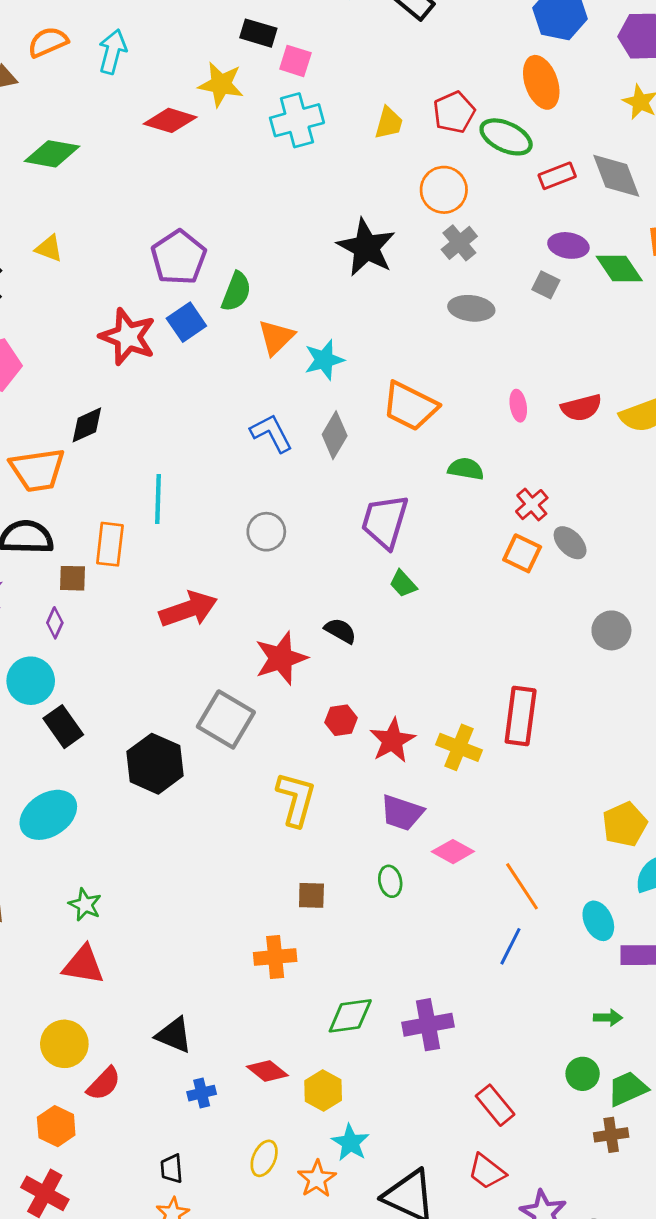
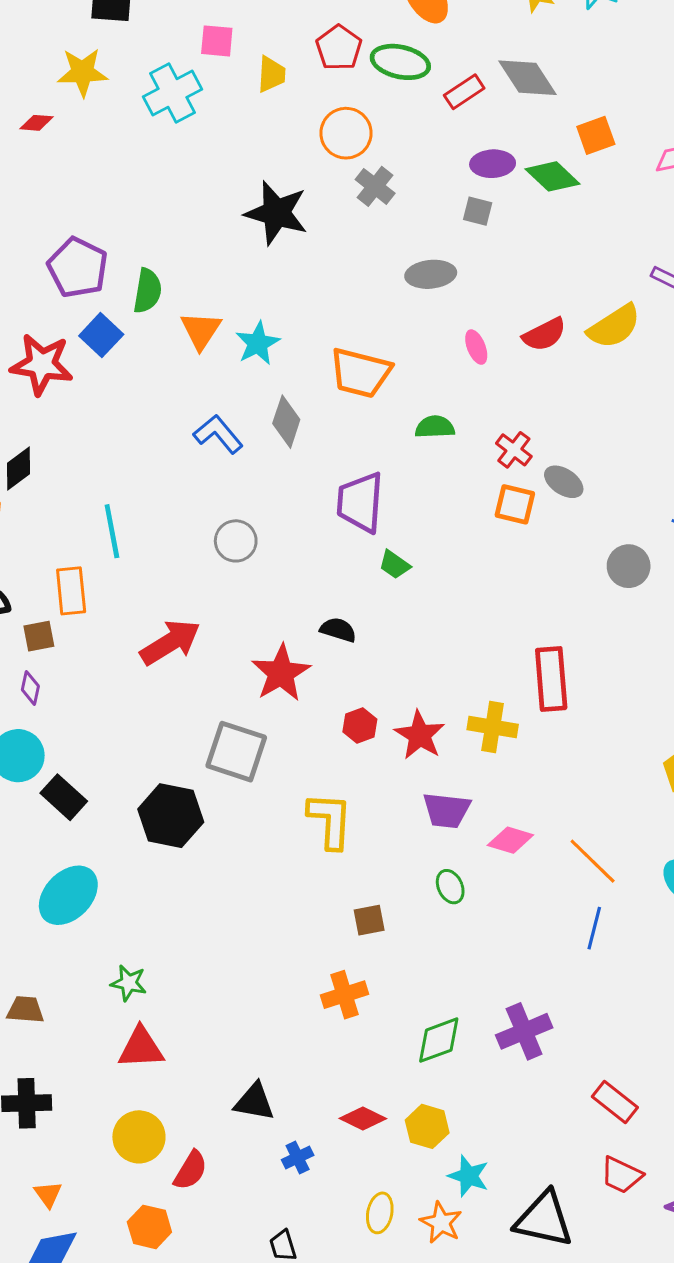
pink square: (295, 61) -> (217, 41), moved
red diamond: (170, 120) -> (37, 123), size x0.6
gray ellipse: (471, 308) -> (431, 274), moved

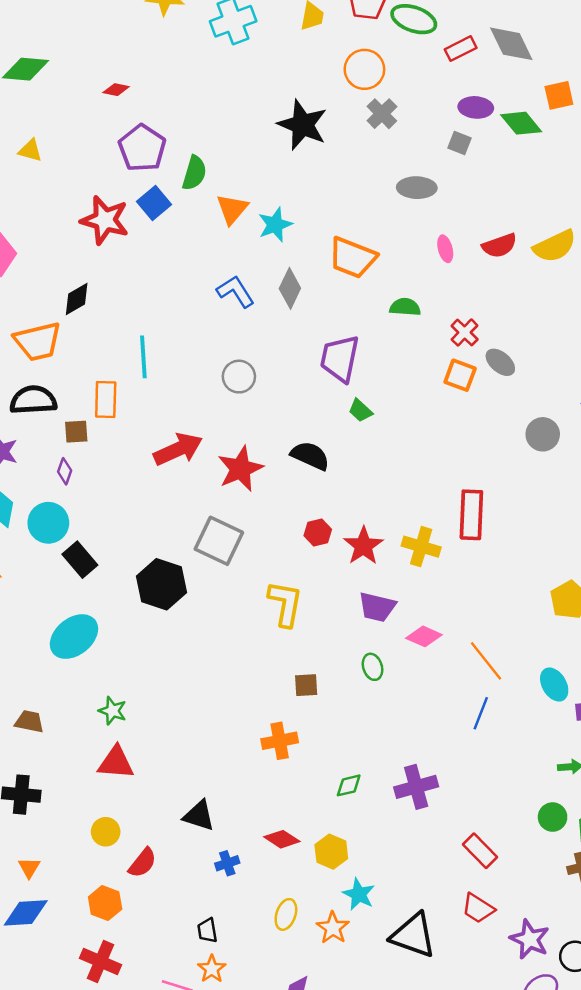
red diamond: (37, 123) -> (116, 90), moved
black semicircle: (338, 630) -> (310, 456), size x1.4
red star: (281, 673) -> (240, 469), moved
green diamond: (439, 1040) -> (349, 785), size x0.7
yellow circle: (139, 1137) -> (106, 832), size x0.7

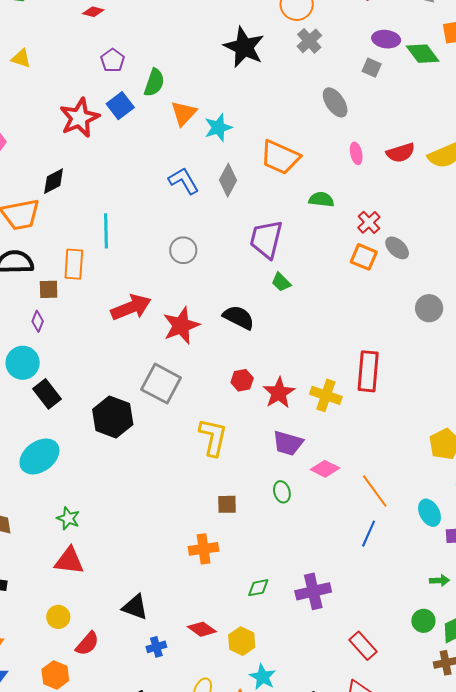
purple pentagon: (142, 148) -> (113, 60), size x0.6
gray ellipse: (417, 188) -> (335, 102), turned 52
red star: (105, 220) -> (79, 118), turned 30

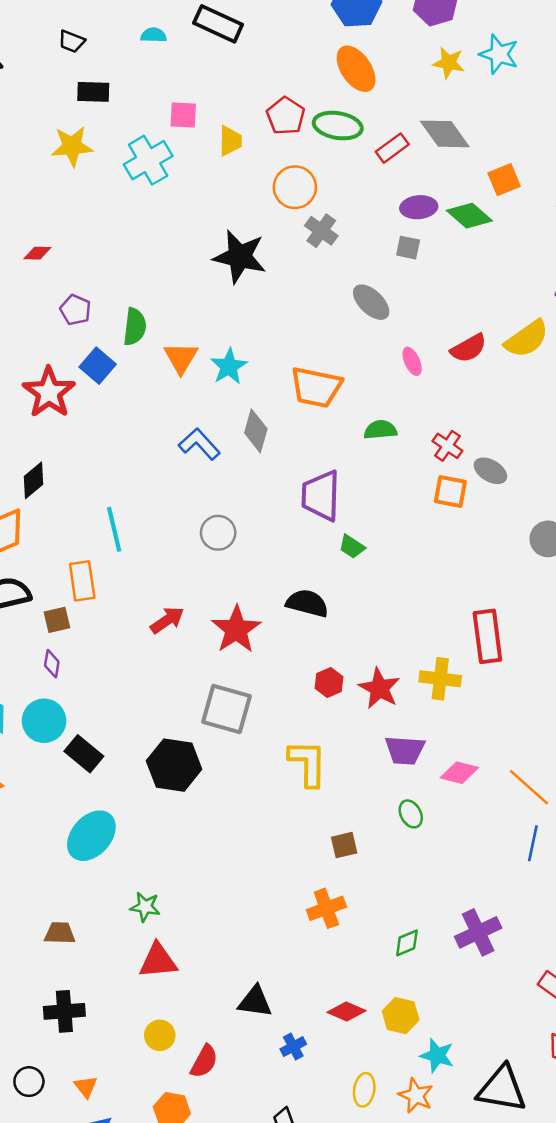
red arrow: (131, 307) -> (167, 620), size x0.7

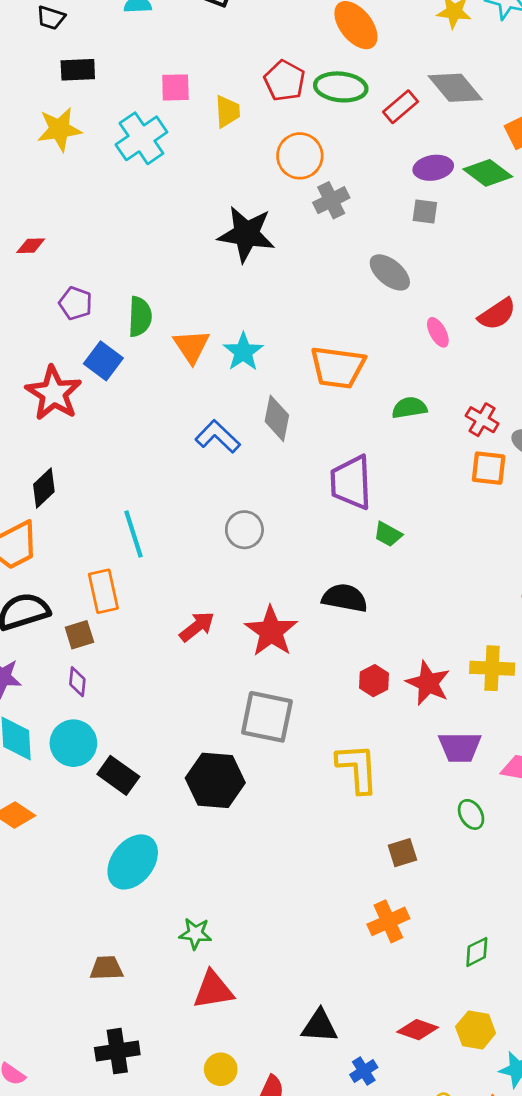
gray cross: (321, 231) -> (331, 200), turned 32

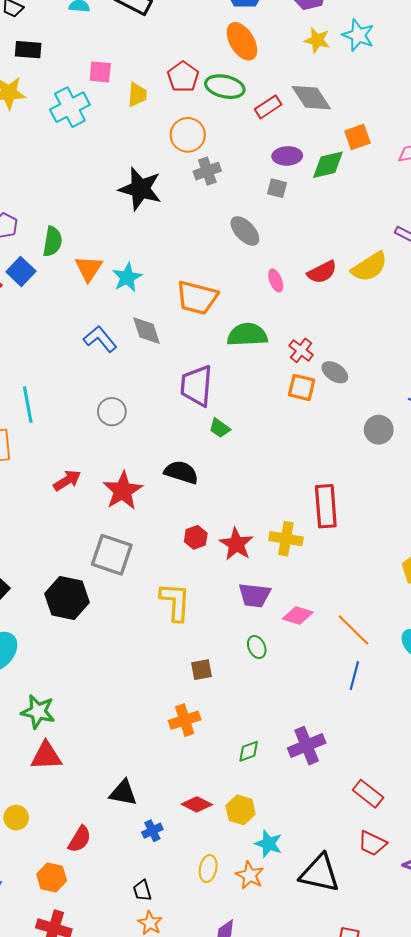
green diamond: (488, 173) -> (328, 165), turned -57
green semicircle: (409, 408) -> (247, 335), size x1.5
gray diamond: (277, 418) -> (146, 331), turned -36
green star: (195, 934) -> (38, 712), size x1.4
yellow circle: (221, 1069) -> (16, 818), moved

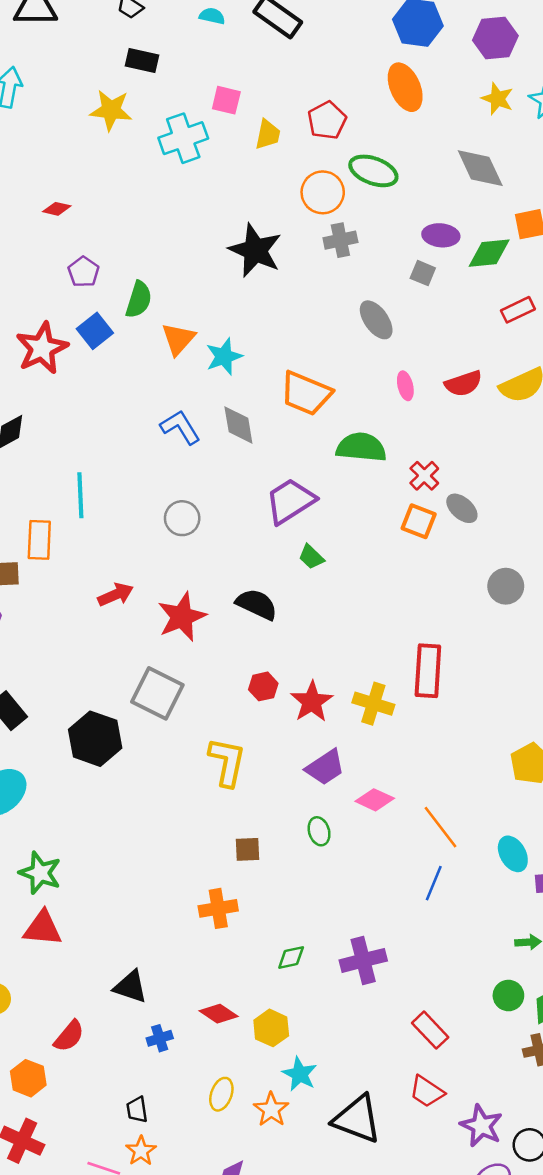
green ellipse: (225, 87) -> (373, 171), moved
red rectangle: (268, 107) -> (518, 310), moved
purple trapezoid: (197, 386) -> (290, 501), turned 45
purple trapezoid: (254, 595) -> (325, 767), turned -48

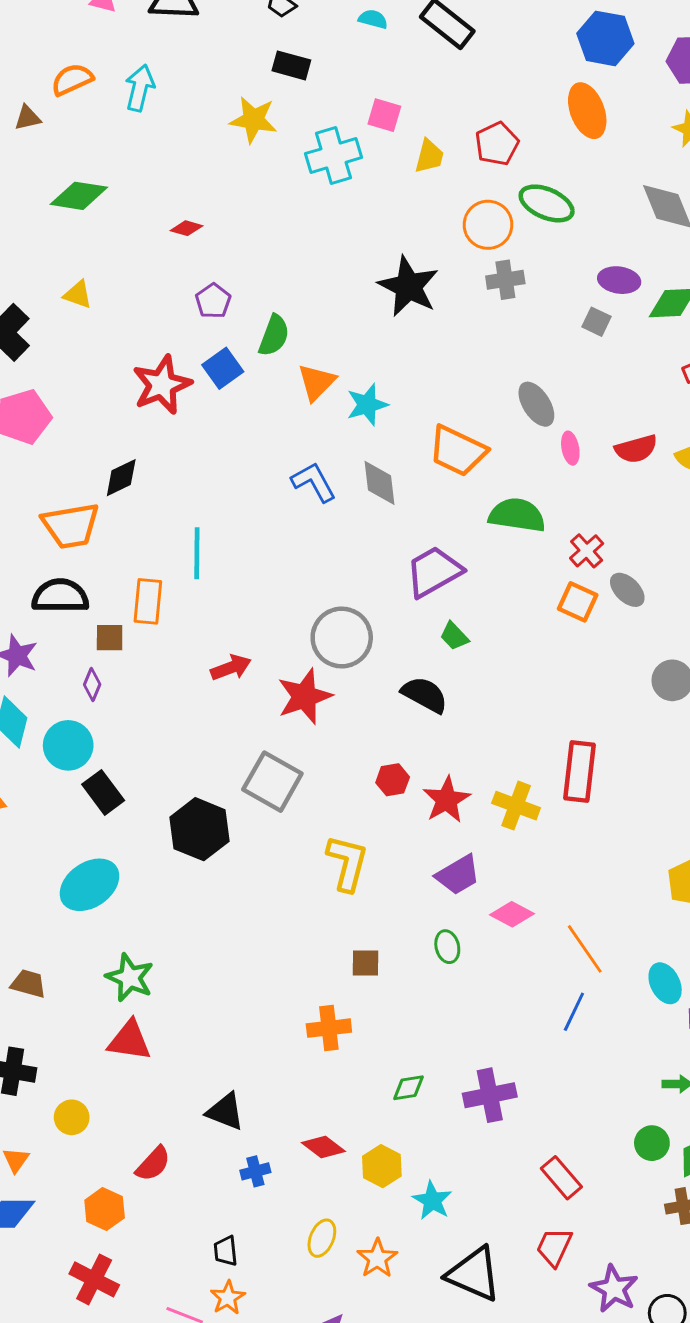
gray ellipse: (376, 320) -> (536, 404), moved
gray circle: (182, 518) -> (342, 637), moved, size x1.5
black semicircle: (257, 604) -> (425, 695), moved
cyan star: (300, 1074) -> (432, 1201), moved
red trapezoid: (427, 1092) -> (554, 1247), turned 78

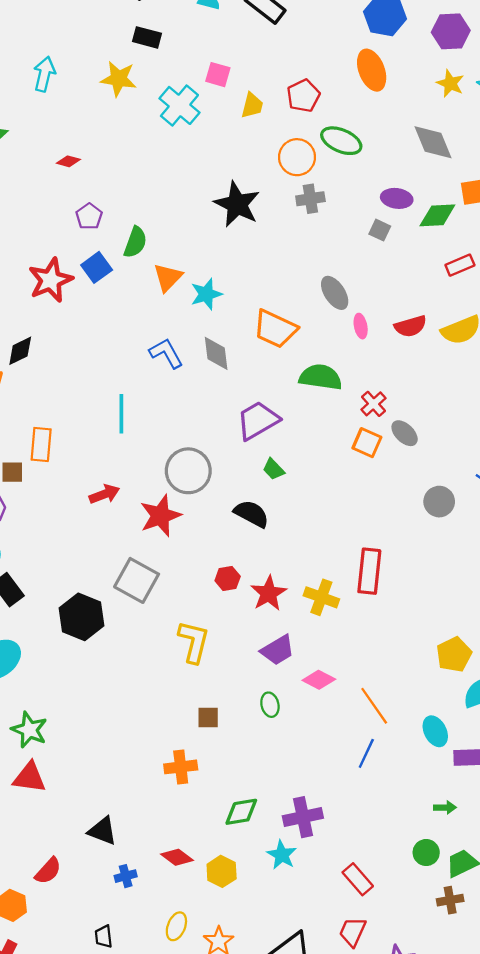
cyan arrow: (140, 88) -> (44, 74), moved
cyan cross: (333, 156) -> (179, 105), turned -33
cyan line: (197, 553) -> (121, 414), moved
green diamond: (409, 1088) -> (241, 812), size x1.4
cyan star: (432, 1201) -> (282, 855), moved

